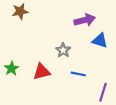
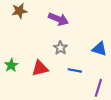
purple arrow: (85, 20) -> (58, 19), moved, turned 36
blue triangle: (100, 41) -> (99, 49), moved

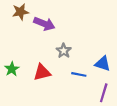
purple arrow: (58, 19) -> (44, 24), moved
blue triangle: (99, 49) -> (103, 64), moved

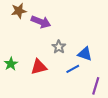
blue triangle: (103, 64) -> (85, 54), moved
blue line: (79, 74) -> (73, 69), turned -40

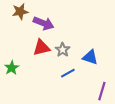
red triangle: (39, 67) -> (41, 48), moved
blue line: (73, 69) -> (68, 73), moved

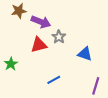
gray star: (63, 50) -> (59, 37), moved
blue line: (68, 73) -> (54, 80), moved

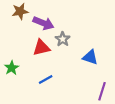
blue line: (54, 80) -> (46, 80), moved

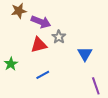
blue triangle: (90, 57) -> (85, 54), turned 42
purple line: (102, 91) -> (96, 86), turned -36

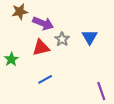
blue triangle: (85, 54) -> (90, 37), moved
green star: (11, 64) -> (11, 59), moved

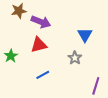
gray star: (62, 39) -> (75, 58), moved
purple line: (101, 91) -> (96, 86), turned 36

